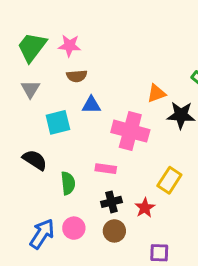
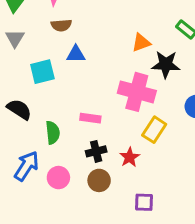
pink cross: (130, 131) -> (137, 92), moved
blue arrow: (42, 234) -> (27, 166), moved

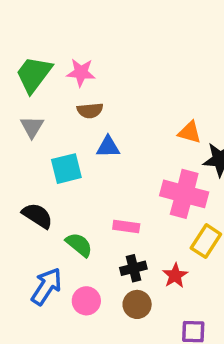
orange triangle: (141, 43) -> (190, 132), turned 36
green semicircle: (53, 133) -> (79, 245), turned -45

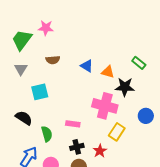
pink star: (81, 72) -> (46, 28), moved
blue triangle: (108, 147) -> (87, 66), moved, turned 32
green semicircle: (79, 245) -> (47, 134), turned 35

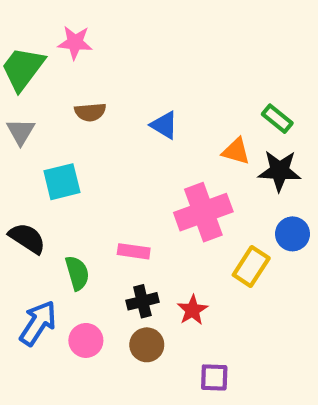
orange triangle: (108, 72) -> (236, 151), moved
black star: (125, 87) -> (279, 171), moved
pink cross: (105, 106) -> (203, 212), turned -35
yellow rectangle: (117, 132) -> (251, 267), moved

